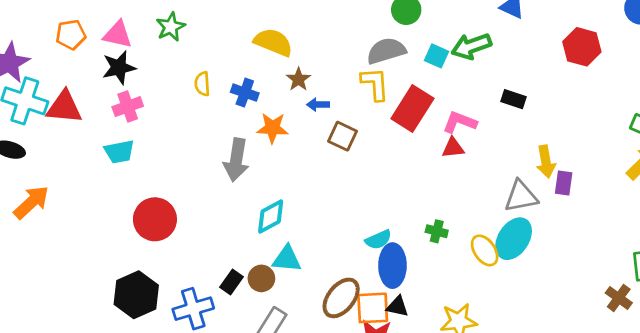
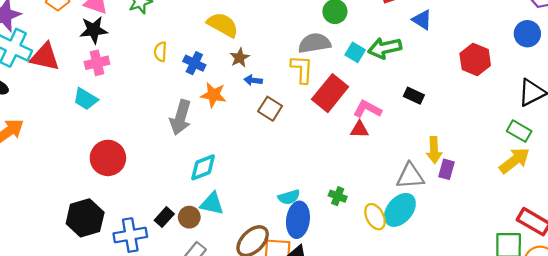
cyan trapezoid: (119, 152) -> (85, 99), turned 35

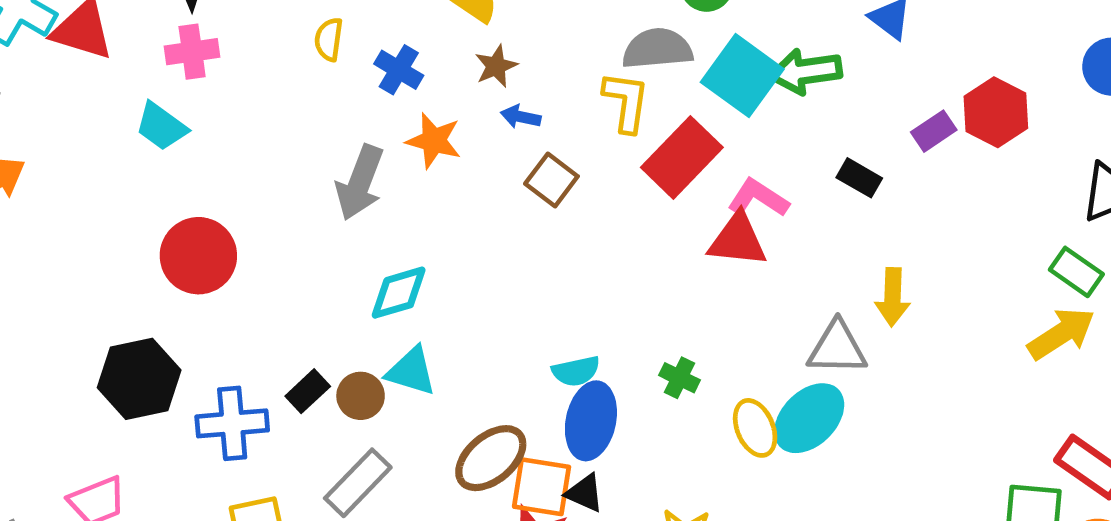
cyan square: (355, 52) -> (742, 76), size x1.8
red triangle: (359, 129) -> (738, 240), size x1.5
purple rectangle: (446, 169) -> (934, 131), moved, turned 36

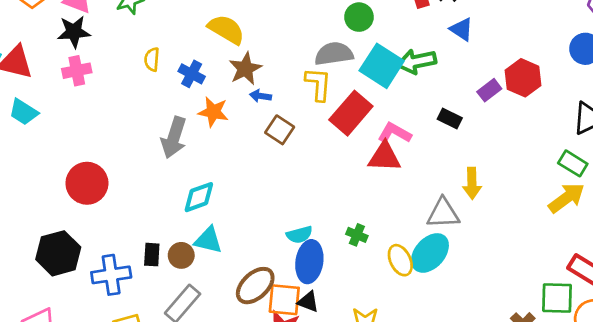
brown star: (496, 66) -> (245, 69), size x1.4
cyan trapezoid: (161, 126) -> (23, 112), moved
black rectangle: (308, 391) -> (152, 255), turned -40

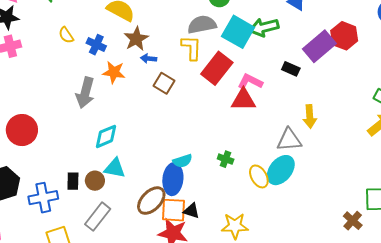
yellow semicircle: (152, 59) -> (66, 35), turned -36
purple rectangle: (489, 90) -> (319, 46), size x1.8
blue ellipse: (309, 262) -> (173, 179), moved

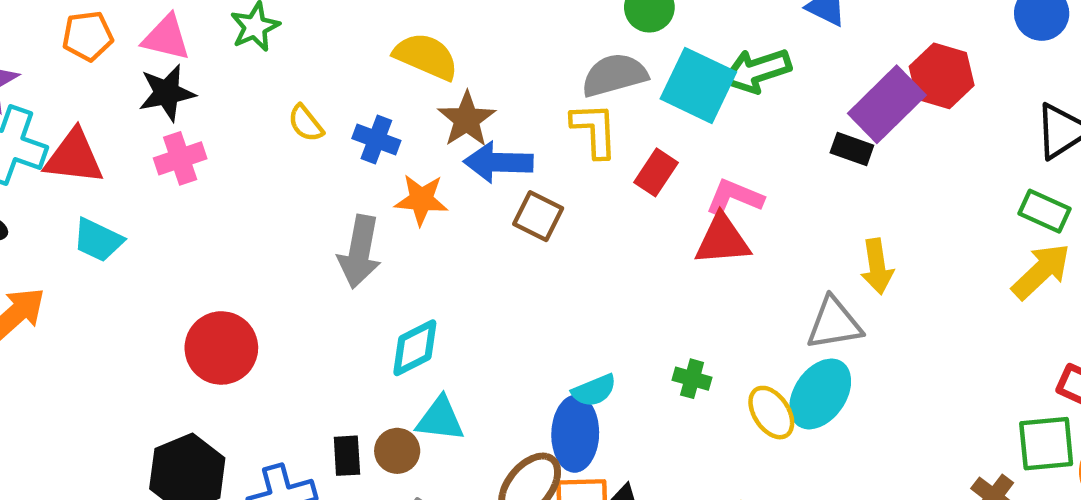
blue arrow: (149, 59) -> (498, 162), size x1.8
red rectangle: (217, 68) -> (656, 172), size x0.6
black rectangle: (291, 69) -> (852, 149), moved

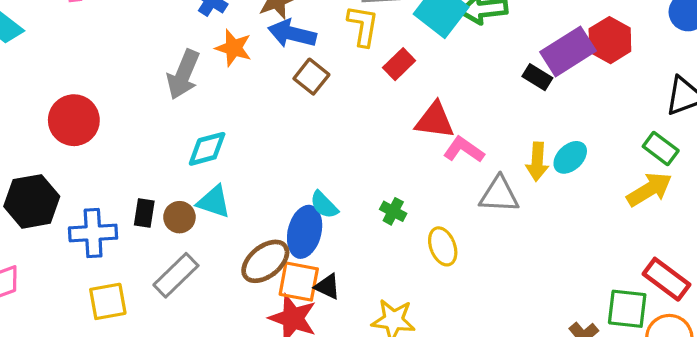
pink L-shape: (734, 197) -> (464, 150), moved
cyan semicircle: (594, 390) -> (324, 205), turned 56
cyan ellipse: (820, 394) -> (570, 157), moved, size x0.7

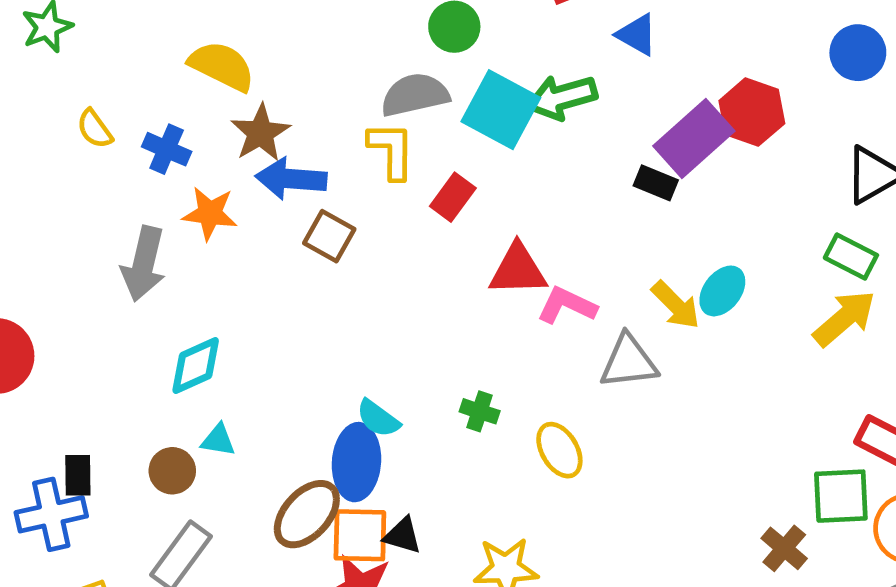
yellow arrow: (537, 162) -> (676, 305), turned -39
cyan triangle: (214, 202) -> (218, 440), size x0.7
black rectangle: (144, 213) -> (78, 475), moved

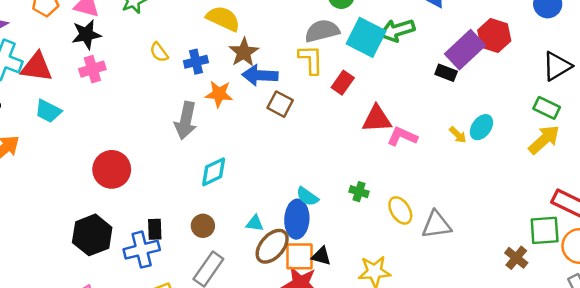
blue cross: (167, 149) -> (196, 62), turned -35
yellow arrow: (676, 305) -> (458, 135), size x0.7
gray triangle: (629, 362) -> (436, 225), moved
cyan triangle: (218, 440) -> (255, 223), moved

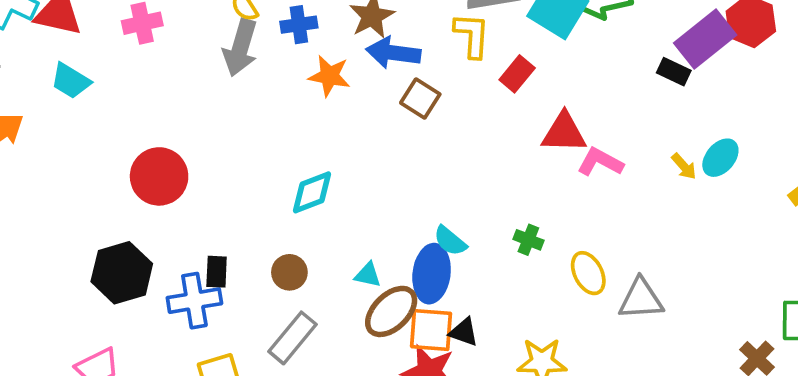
gray arrow: (186, 121) -> (240, 48), moved

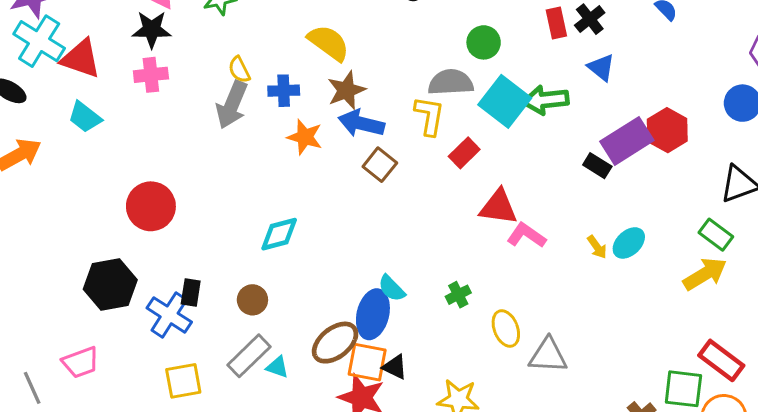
green cross: (528, 240) -> (458, 295), turned 35
cyan triangle: (368, 275) -> (277, 367), moved
blue cross: (194, 301) -> (169, 315), turned 36

